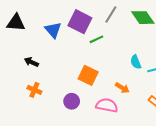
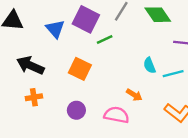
black arrow: (31, 62) -> (30, 65), size x1.6
orange square: (88, 75) -> (80, 69), moved
orange cross: (34, 90) -> (34, 97), turned -32

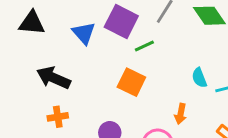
orange square: (80, 69) -> (131, 82), moved
orange arrow: (134, 95) -> (181, 114), turned 70

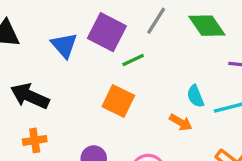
orange arrow: (181, 114) -> (181, 122), moved, turned -72

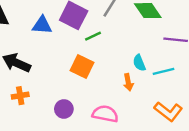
blue triangle: (64, 45) -> (42, 25), turned -45
orange arrow: (181, 122) -> (128, 82), turned 49

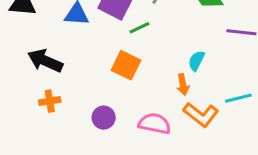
cyan semicircle: (139, 63) -> (196, 61), turned 49
cyan line: (163, 71) -> (238, 98), moved
orange L-shape: (168, 111) -> (201, 115), moved

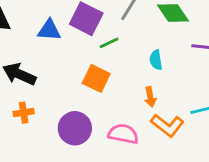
cyan semicircle: (196, 61) -> (156, 60), moved, turned -36
purple circle: (104, 118) -> (75, 128), size x1.5

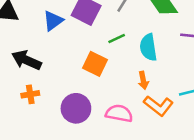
blue triangle: (49, 30) -> (53, 21), turned -40
green line: (109, 43) -> (117, 38), moved
cyan semicircle: (156, 60) -> (148, 47), size x1.5

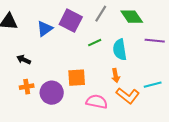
black arrow: (26, 60) -> (24, 60), size x0.6
orange square: (95, 64) -> (77, 78), moved, turned -30
purple circle: (76, 108) -> (52, 93), moved

